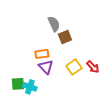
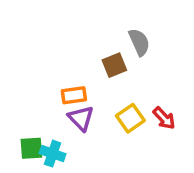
gray semicircle: (54, 24) -> (139, 42), moved

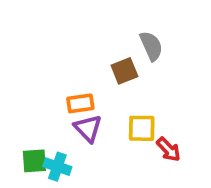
yellow square: (130, 118) -> (142, 128), turned 36
red arrow: (164, 118) -> (168, 149), moved

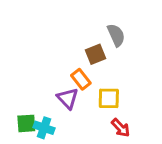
orange rectangle: (80, 103) -> (81, 79), moved, turned 60
red arrow: (168, 149) -> (121, 128), moved

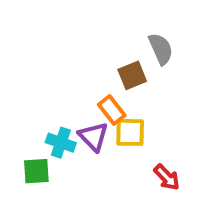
yellow square: (109, 98) -> (130, 132), moved
cyan cross: (44, 128) -> (61, 143), moved

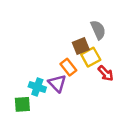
yellow square: (130, 132) -> (91, 57), moved, turned -30
red arrow: (167, 177) -> (106, 73), moved

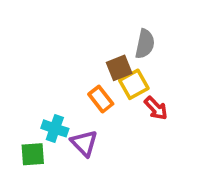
gray semicircle: (98, 30) -> (145, 44), turned 36
purple triangle: (57, 83) -> (84, 143), moved

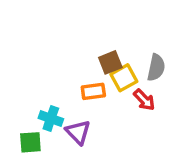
gray semicircle: (145, 44) -> (156, 68), moved
orange rectangle: (101, 99) -> (93, 91), turned -60

